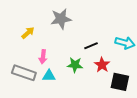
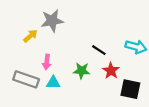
gray star: (61, 19) -> (52, 21), moved
black line: (91, 46) -> (99, 50), turned 56

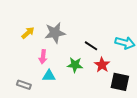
gray star: (52, 21) -> (55, 33), moved
gray rectangle: (26, 79) -> (24, 85), moved, size x0.6

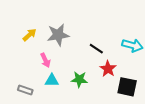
pink arrow: (43, 57) -> (45, 60), turned -32
green star: (75, 65) -> (79, 79), moved

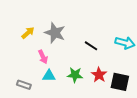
gray star: (58, 35) -> (55, 33), turned 30
red star: (108, 69) -> (99, 75), moved

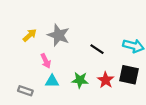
black square: (120, 82) -> (129, 75), moved

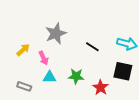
yellow arrow: (30, 35) -> (23, 50), moved
gray star: (59, 35) -> (56, 34), turned 30
red star: (106, 80) -> (100, 87), moved

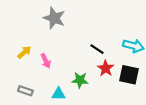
gray star: (56, 34) -> (54, 18), moved, turned -30
cyan triangle: (50, 77) -> (59, 94), moved
red star: (100, 87) -> (106, 68), moved

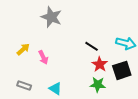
black square: (129, 75) -> (122, 70), turned -30
green star: (80, 80) -> (98, 85), moved
cyan triangle: (59, 94) -> (55, 89), turned 32

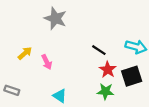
gray rectangle: (24, 86) -> (12, 90), moved

